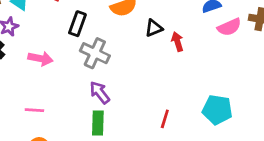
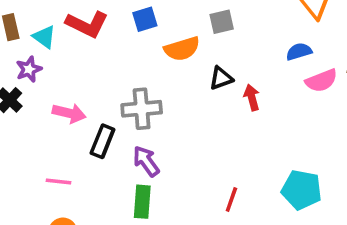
black rectangle: (77, 24) -> (102, 141), moved
gray cross: (95, 53) -> (142, 109), turned -32

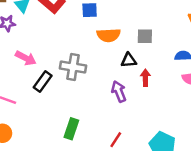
gray square: (222, 22) -> (145, 36), moved
purple arrow: (146, 161) -> (119, 92), moved
green rectangle: (142, 202) -> (71, 129), moved

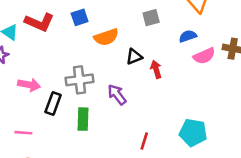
gray square: (145, 36) -> (151, 18), moved
purple arrow: (119, 92) -> (117, 95), moved
green rectangle: (71, 129) -> (83, 119), moved

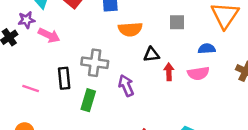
pink semicircle: (204, 56) -> (198, 73), moved
pink arrow: (29, 85) -> (49, 35), moved
black rectangle: (53, 104) -> (64, 78), turned -40
pink line: (23, 133) -> (31, 88), moved

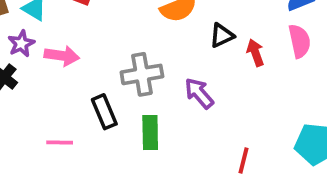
pink semicircle: (198, 73) -> (300, 41), turned -75

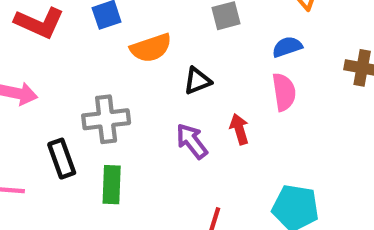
red arrow: (255, 53) -> (239, 129), moved
purple arrow: (199, 93) -> (192, 141), moved

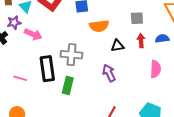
pink semicircle: (284, 92) -> (156, 69), moved
red arrow: (239, 129) -> (141, 41), moved
black rectangle: (62, 159) -> (47, 69), size x1.4

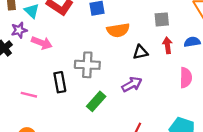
black rectangle: (47, 69) -> (60, 82), size x0.7
purple arrow: (109, 73) -> (132, 84), turned 90
green rectangle: (68, 85) -> (96, 101), moved, turned 30

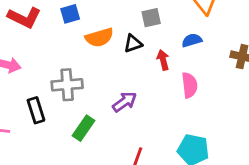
red arrow: (167, 45) -> (163, 60), moved
black triangle: (140, 52) -> (133, 44), moved

